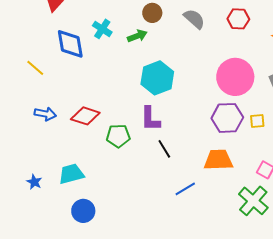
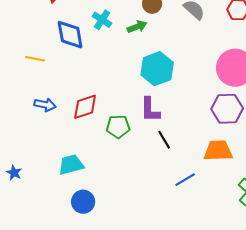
yellow line: (35, 68) -> (35, 59), turned -30
red diamond: (85, 116) -> (85, 107), turned -36
blue star: (34, 182) -> (14, 173), moved

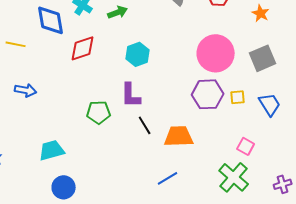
cyan hexagon: (157, 69) -> (138, 54), size x0.7
red diamond: (85, 107) -> (83, 48), moved
orange trapezoid: (218, 151) -> (179, 136), moved
blue line: (185, 180) -> (168, 178), moved

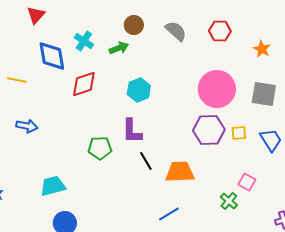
gray square: (263, 58) -> (264, 94), turned 32
green cross: (234, 177) -> (229, 201), moved, size x0.6

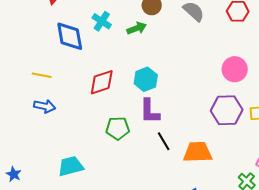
yellow line: (17, 80) -> (42, 75), moved
red diamond: (84, 84) -> (102, 82), moved
pink circle: (217, 89) -> (235, 69), size x0.7
cyan hexagon: (139, 90) -> (146, 79), moved

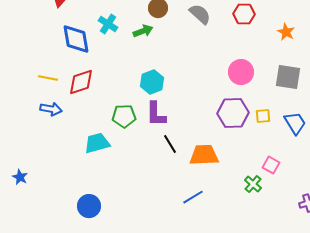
red diamond: (102, 82) -> (81, 82), moved
green pentagon: (118, 128) -> (124, 116), moved
cyan trapezoid: (71, 166) -> (97, 143), moved

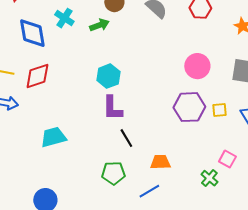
green pentagon: (124, 116) -> (113, 173), moved
orange trapezoid: (204, 155) -> (160, 162), moved, size x0.7

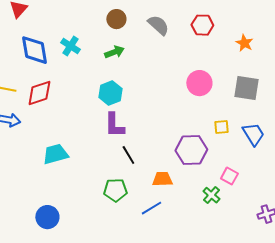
cyan cross: (64, 18) -> (70, 46), moved
green arrow: (99, 25) -> (114, 52), moved
purple hexagon: (189, 107) -> (191, 150), moved

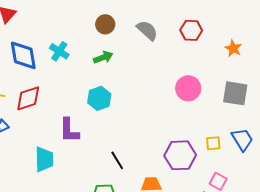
purple L-shape: (114, 125) -> (69, 130), moved
yellow square: (221, 127) -> (213, 143), moved
cyan trapezoid: (55, 154) -> (44, 159), turned 104

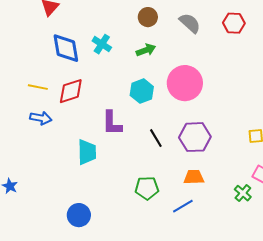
pink circle: (188, 88) -> (185, 83), moved, size x1.4
purple hexagon: (180, 155) -> (195, 137), moved
black line: (117, 160) -> (156, 138), moved

